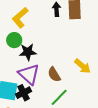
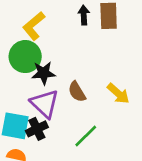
green circle: (14, 40) -> (25, 57), size x1.5
brown semicircle: (54, 75) -> (77, 92), moved

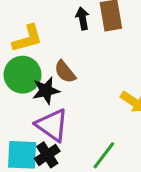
yellow L-shape: (34, 26) -> (27, 39), turned -148
brown semicircle: (77, 92) -> (65, 72), moved

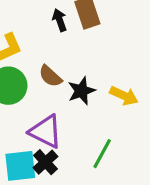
black star: (46, 90) -> (81, 91), moved

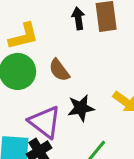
black star: (81, 91) -> (81, 108), moved

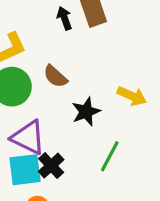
purple triangle: (45, 122) -> (28, 137), moved

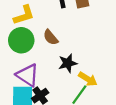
yellow arrow: (132, 96) -> (88, 79), moved

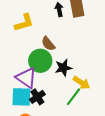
green circle: (21, 40) -> (40, 61), moved

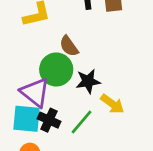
black cross: (37, 97) -> (49, 120), turned -35
green line: (73, 97) -> (82, 122), moved

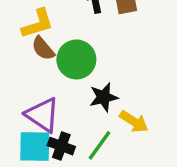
brown semicircle: (69, 46) -> (43, 48), moved
green circle: (56, 70) -> (76, 59), moved

